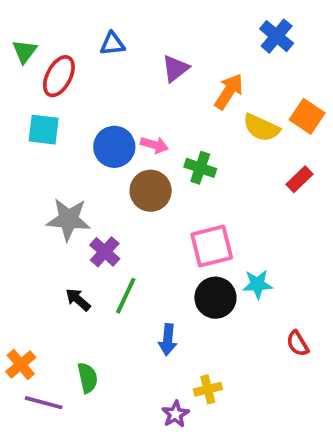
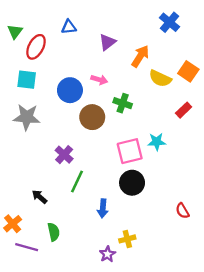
pink arrow: (154, 145) -> (99, 80), moved
gray star: (68, 219) -> (27, 117), moved
cyan star: (257, 284) -> (157, 142), moved
black arrow: (78, 300) -> (40, 197), moved

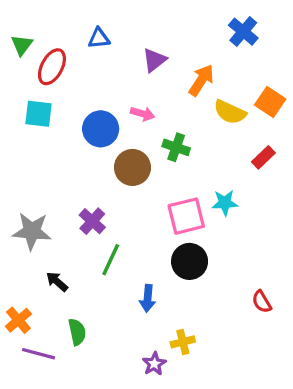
gray star: (27, 117) -> (32, 231), moved

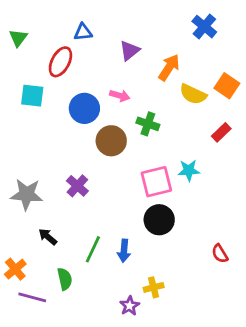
red ellipse: (52, 67) -> (60, 62), moved
green line: (111, 260) -> (93, 249), moved

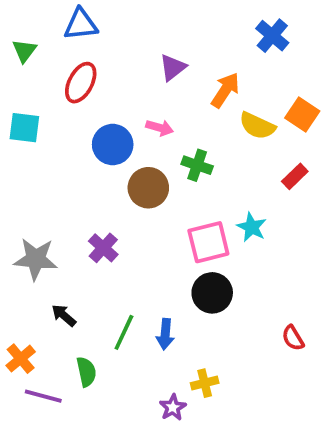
blue triangle: (83, 32) -> (81, 24), moved, size x1.4
cyan square: (32, 96) -> (24, 128), moved
cyan star: (189, 170) -> (252, 227), turned 30

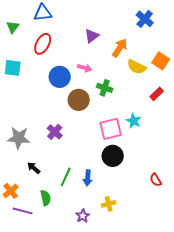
purple star: (173, 407) -> (83, 216), moved

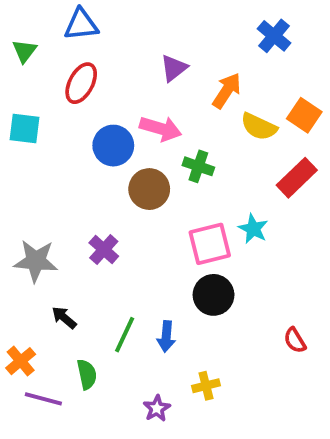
pink arrow: (85, 68) -> (161, 129), size x1.5
red rectangle: (157, 94) -> (297, 178), size x1.5

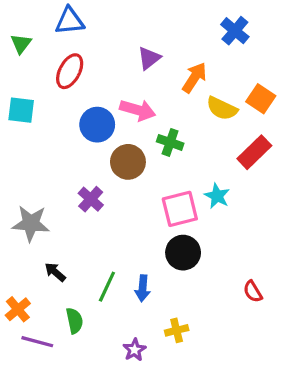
purple cross: (104, 250) -> (91, 199), moved

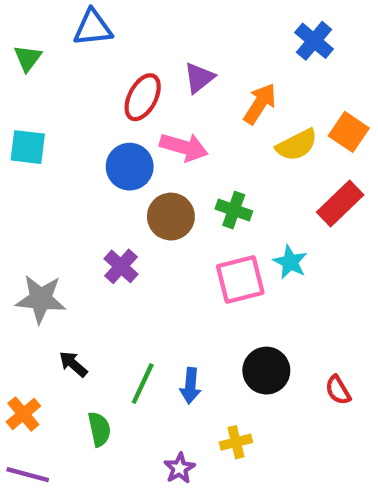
red ellipse: (70, 71) -> (143, 97), moved
yellow semicircle: (222, 108) -> (297, 145), turned -52
green cross: (170, 142) -> (234, 210), moved
black circle: (183, 253) -> (266, 371), moved
purple line: (37, 342) -> (28, 475), moved

